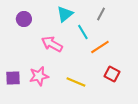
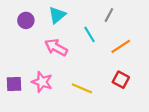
cyan triangle: (65, 14) -> (57, 15), moved
orange line: (100, 47) -> (121, 46), moved
pink star: (39, 76) -> (42, 82), turned 30

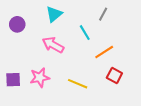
purple circle: (26, 20) -> (17, 24), moved
orange line: (121, 46) -> (104, 52), moved
pink star: (42, 82) -> (40, 78), turned -30

